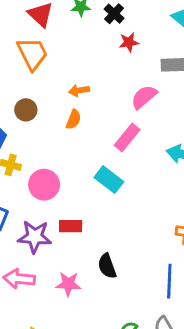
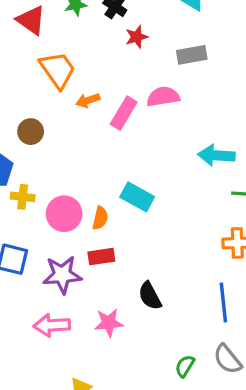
orange trapezoid: (32, 54) -> (58, 70), moved
pink semicircle: (144, 97) -> (163, 97), turned 40
orange semicircle: (74, 119) -> (100, 218), moved
pink rectangle: (127, 137) -> (124, 113), moved

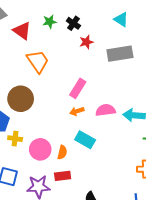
gray rectangle: (192, 55) -> (120, 54), size x1.4
pink semicircle: (163, 97) -> (105, 110), moved
orange arrow: (88, 100) -> (77, 111), moved
brown circle: (31, 132) -> (21, 99), size x1.6

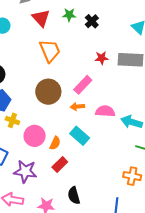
red star: (86, 42) -> (102, 58), moved
brown circle: (21, 99) -> (48, 92), moved
red rectangle: (63, 176) -> (60, 165), moved, turned -49

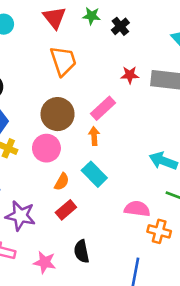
orange arrow: (77, 107) -> (94, 136), turned 88
pink semicircle: (105, 111) -> (137, 209), moved
pink circle: (35, 136) -> (46, 148), moved

